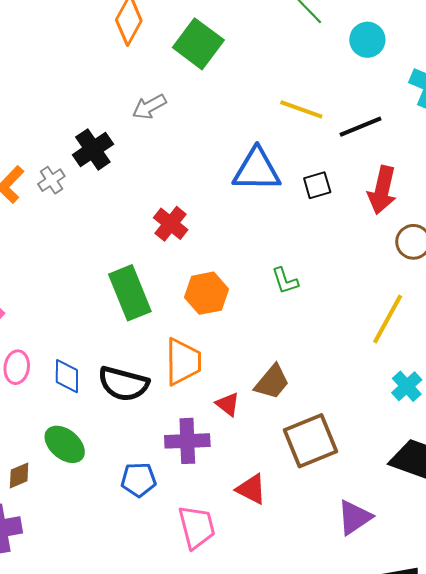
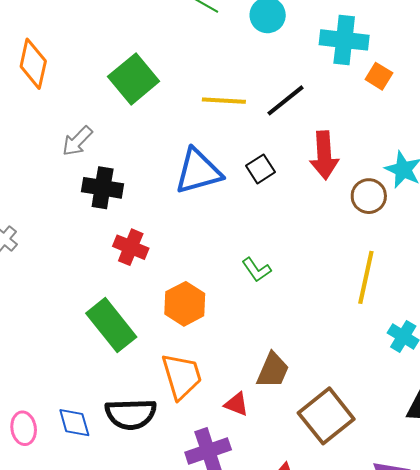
green square: (198, 44) -> (134, 79), moved, turned 30
black cross: (93, 149) -> (103, 188), moved, turned -30

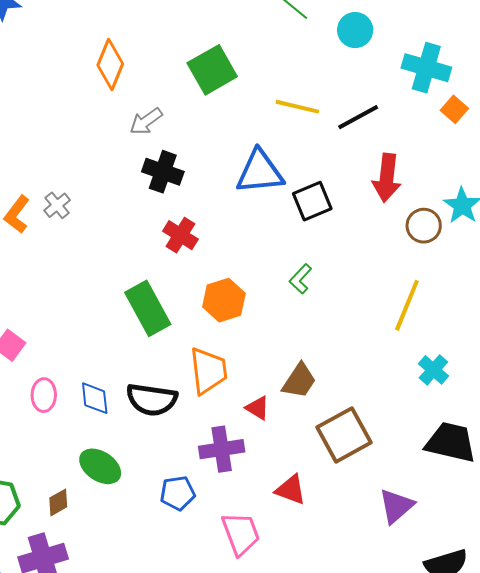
orange diamond: (33, 64) -> (110, 64), moved
black square: (261, 169) -> (312, 201), moved, size x1.4
green L-shape: (257, 270) -> (300, 279), turned 68

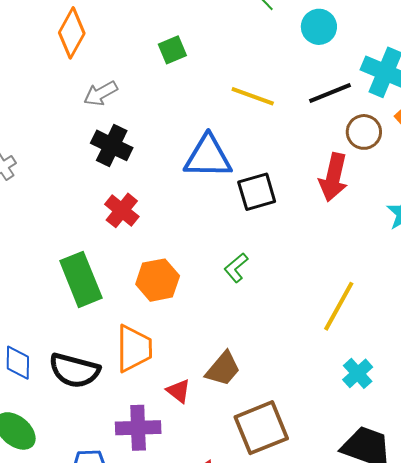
green square: (212, 70) -> (172, 50), size x0.6
black line: (358, 117) -> (330, 93), moved
brown circle: (424, 226) -> (364, 132), moved

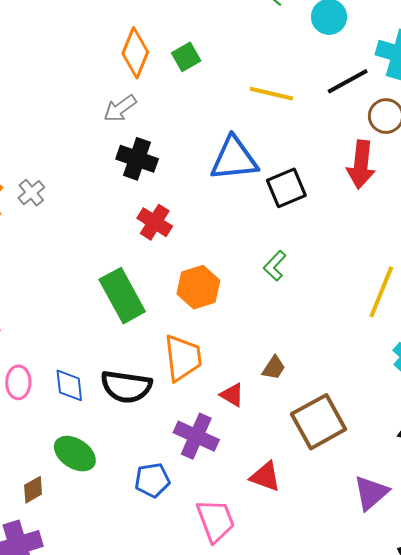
orange diamond: (72, 33) -> (135, 53), moved
brown trapezoid: (223, 369) -> (274, 368), size x0.7
purple cross: (138, 428) -> (196, 436), turned 33

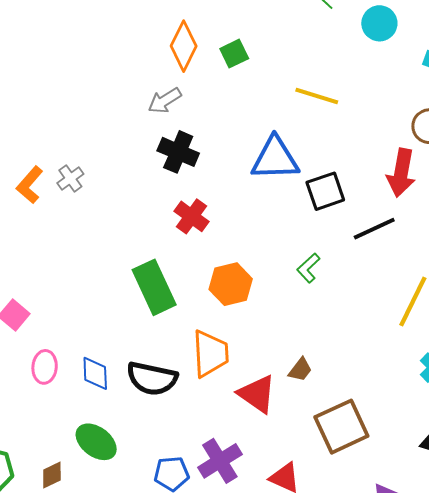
black line: (348, 81) -> (374, 229), moved
red triangle: (232, 395) -> (257, 394), size x1.6
purple cross: (196, 436) -> (220, 461), moved, turned 30

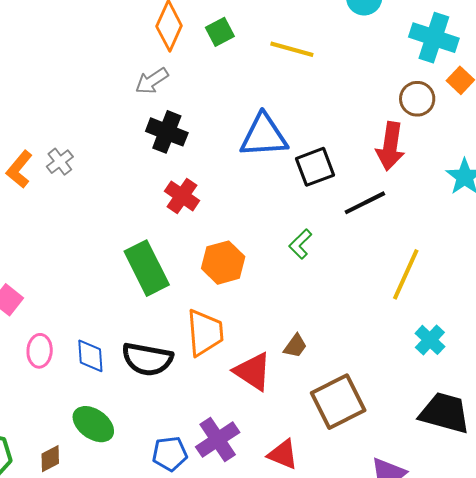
yellow line: (317, 96) -> (292, 49), moved

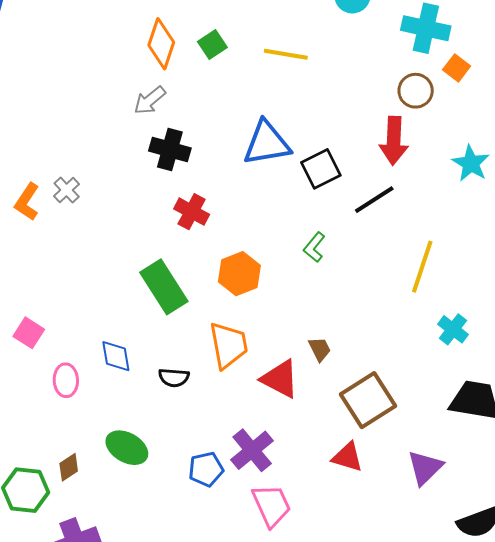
brown trapezoid: (295, 346) -> (320, 349), turned -56
blue diamond: (90, 356) -> (116, 356), moved
black semicircle: (147, 359) -> (174, 378), size x0.6
red triangle: (283, 454) -> (347, 457), moved
brown diamond: (50, 459) -> (69, 467), moved

